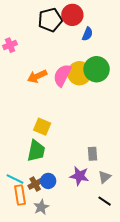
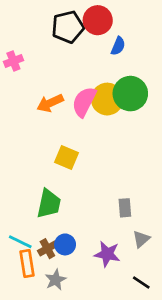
yellow square: (42, 127) -> (66, 157), moved
purple star: (79, 176) -> (107, 254), moved
black line: (105, 201) -> (141, 283), moved

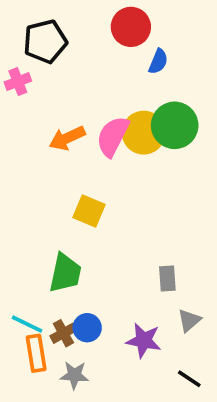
black pentagon: (68, 27) -> (45, 41), moved
gray star: (56, 280) -> (74, 375), turned 30

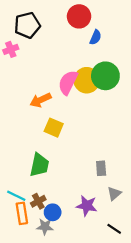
orange arrow: (67, 138) -> (40, 100), moved
blue circle: (87, 328) -> (53, 212), moved

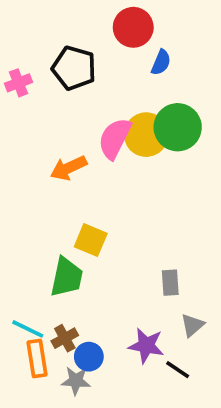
black pentagon: (27, 25) -> (74, 68), moved, turned 30
yellow square: (54, 128) -> (91, 240), moved
black line: (114, 229) -> (178, 370), moved

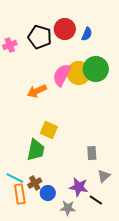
red circle: (133, 27) -> (65, 29), moved
gray star: (76, 381) -> (68, 208), moved

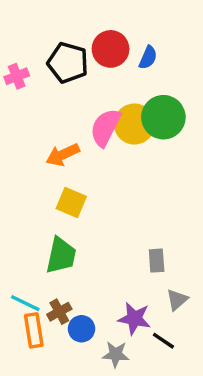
yellow square: (49, 130) -> (71, 203), moved

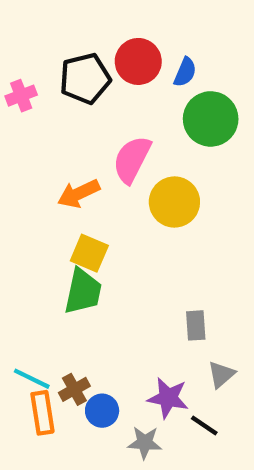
black pentagon: (68, 63) -> (85, 79), turned -30
green circle: (163, 117) -> (211, 119), moved
yellow circle: (134, 124) -> (174, 202), moved
green trapezoid: (61, 255) -> (83, 291), moved

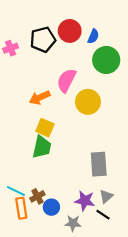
gray rectangle: (196, 325) -> (99, 164), size x1.6
gray triangle: (221, 374) -> (106, 196), moved

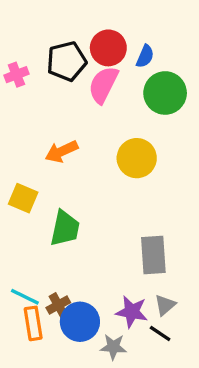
pink semicircle: (66, 80) -> (103, 85), moved
yellow square: (45, 128) -> (23, 198), moved
blue circle: (51, 207) -> (80, 322), size x1.5

